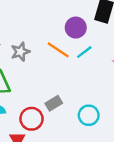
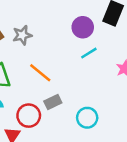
orange line: (58, 50) -> (40, 73), moved
gray star: (20, 52) -> (22, 35), moved

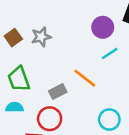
orange line: (40, 73) -> (85, 78), moved
gray rectangle: (53, 102) -> (58, 91), moved

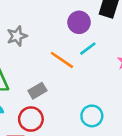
orange line: (85, 78) -> (62, 60), moved

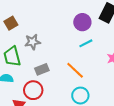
gray star: (17, 36) -> (33, 42), moved
orange line: (62, 60) -> (75, 70), moved

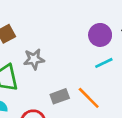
gray rectangle: (42, 69) -> (60, 96), moved

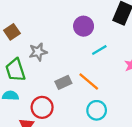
purple circle: (100, 35) -> (84, 26), moved

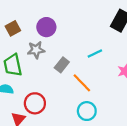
purple circle: (84, 26) -> (46, 27), moved
gray rectangle: (63, 82) -> (62, 65), moved, turned -32

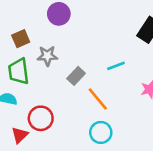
purple circle: (46, 27) -> (59, 14), moved
brown square: (13, 28) -> (21, 39), moved

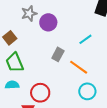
purple circle: (59, 14) -> (48, 22), moved
gray star: (47, 56) -> (29, 13), moved

